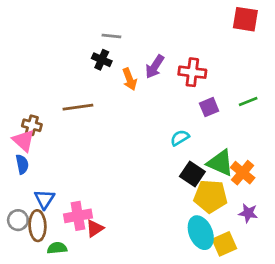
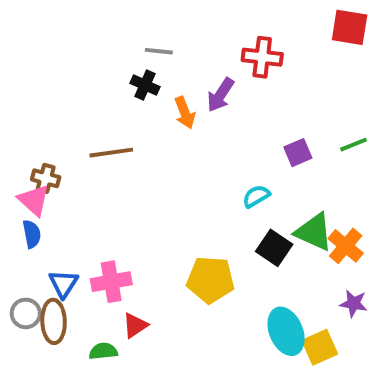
red cross: (192, 72) -> (262, 57), moved
yellow pentagon: (210, 196) -> (211, 280), moved
pink cross: (78, 216) -> (111, 282), moved
green semicircle: (57, 248) -> (103, 351), moved

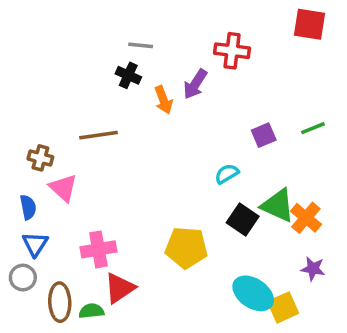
pink triangle: (34, 200) -> (63, 188), moved
blue triangle: (64, 284) -> (35, 244), moved
brown ellipse: (54, 321) -> (60, 302), moved
red triangle: (135, 325) -> (120, 288), size x1.4
cyan ellipse: (286, 331) -> (253, 293), turned -33

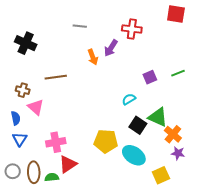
black cross: (128, 75) -> (26, 43), moved, size x1.5
orange cross: (306, 218) -> (173, 134), moved
gray circle: (23, 278) -> (13, 171), moved
cyan ellipse: (253, 293) -> (134, 155), moved

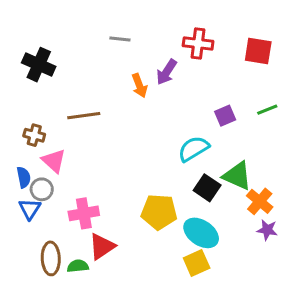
red square: (176, 14) -> (258, 51), moved
cyan semicircle: (129, 99) -> (194, 149), size x1.5
gray circle: (13, 171) -> (42, 189), moved
yellow square: (161, 175) -> (197, 263), moved

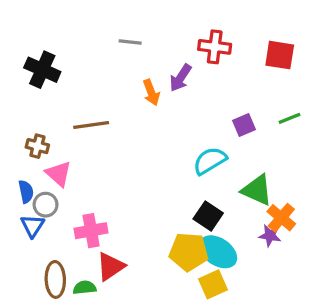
black square: (207, 188) -> (208, 216), moved
yellow pentagon: (159, 212) -> (189, 252), moved
purple star: (267, 230) -> (270, 236), moved

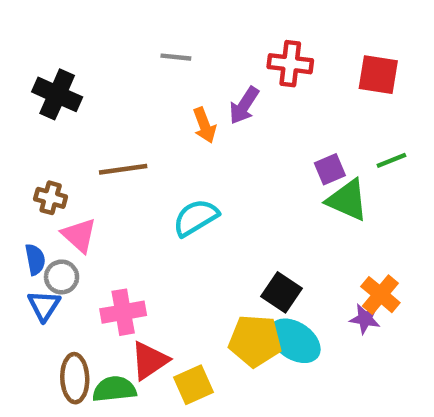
cyan semicircle: (210, 161) -> (196, 218), moved
green triangle: (257, 190) -> (347, 200), moved
yellow square: (213, 284) -> (193, 385), moved
green semicircle: (85, 288) -> (114, 389), size x1.4

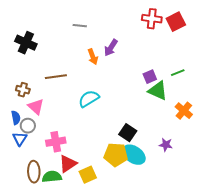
red cross: (290, 64) -> (152, 19), moved
red square: (378, 75) -> (176, 22), moved, turned -36
orange cross: (380, 295) -> (184, 111), moved

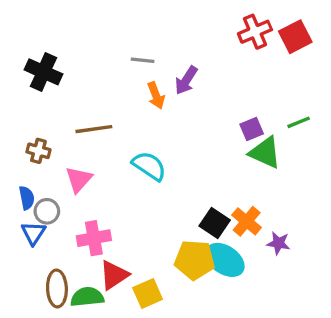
red cross: (152, 19) -> (255, 32), turned -30
gray line: (80, 26) -> (143, 60), moved
cyan semicircle: (89, 99) -> (149, 166), turned 65
pink triangle: (36, 107) -> (79, 179), moved, turned 30
orange cross: (184, 111) -> (247, 221), moved

